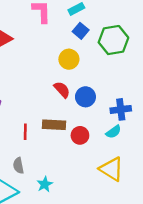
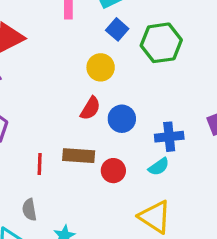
red semicircle: (62, 90) -> (90, 108), turned 72

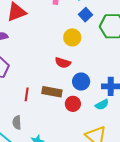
red semicircle: (90, 108) -> (63, 63), turned 70
blue circle: (122, 119) -> (81, 82), moved

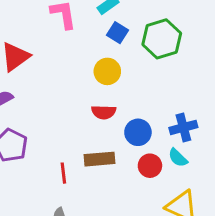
red circle: (73, 104) -> (150, 166), moved
cyan semicircle: (102, 105) -> (178, 158), turned 88

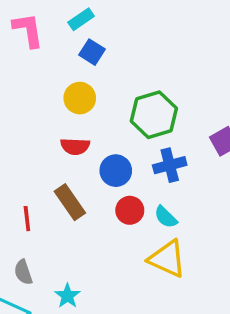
green hexagon: (162, 39) -> (154, 115), moved
cyan semicircle: (178, 158) -> (166, 217), moved
brown rectangle: (99, 159) -> (70, 202), turned 60

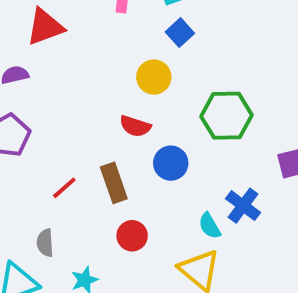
blue cross: (170, 165) -> (243, 206), moved, turned 36
red circle: (130, 210) -> (132, 236), moved
red line: (27, 219) -> (64, 188), turned 40

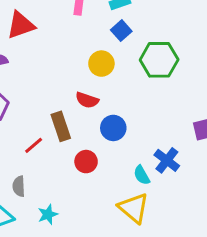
green hexagon: (226, 116) -> (159, 60), moved
brown rectangle: (114, 183) -> (61, 126), moved
red circle: (132, 236) -> (86, 162), moved

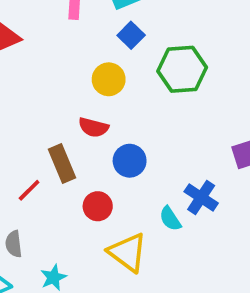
yellow triangle: (134, 208) -> (128, 252), moved

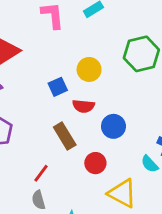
blue square: (131, 35) -> (58, 87), moved, turned 30
red line: (29, 190) -> (41, 173), moved

